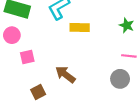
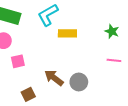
gray circle: (120, 79) -> (79, 82), moved

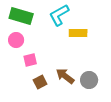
brown square: (28, 94) -> (40, 82), moved

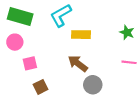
brown arrow: (65, 76) -> (78, 63), moved

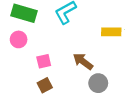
yellow rectangle: (81, 35) -> (111, 32), moved
pink square: (30, 63) -> (44, 61), moved

